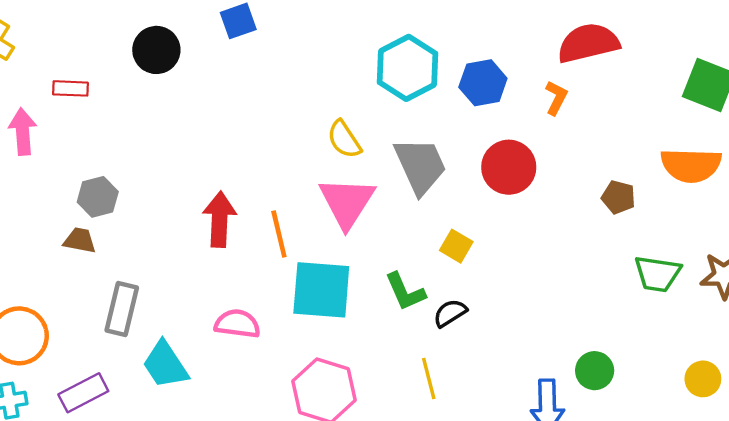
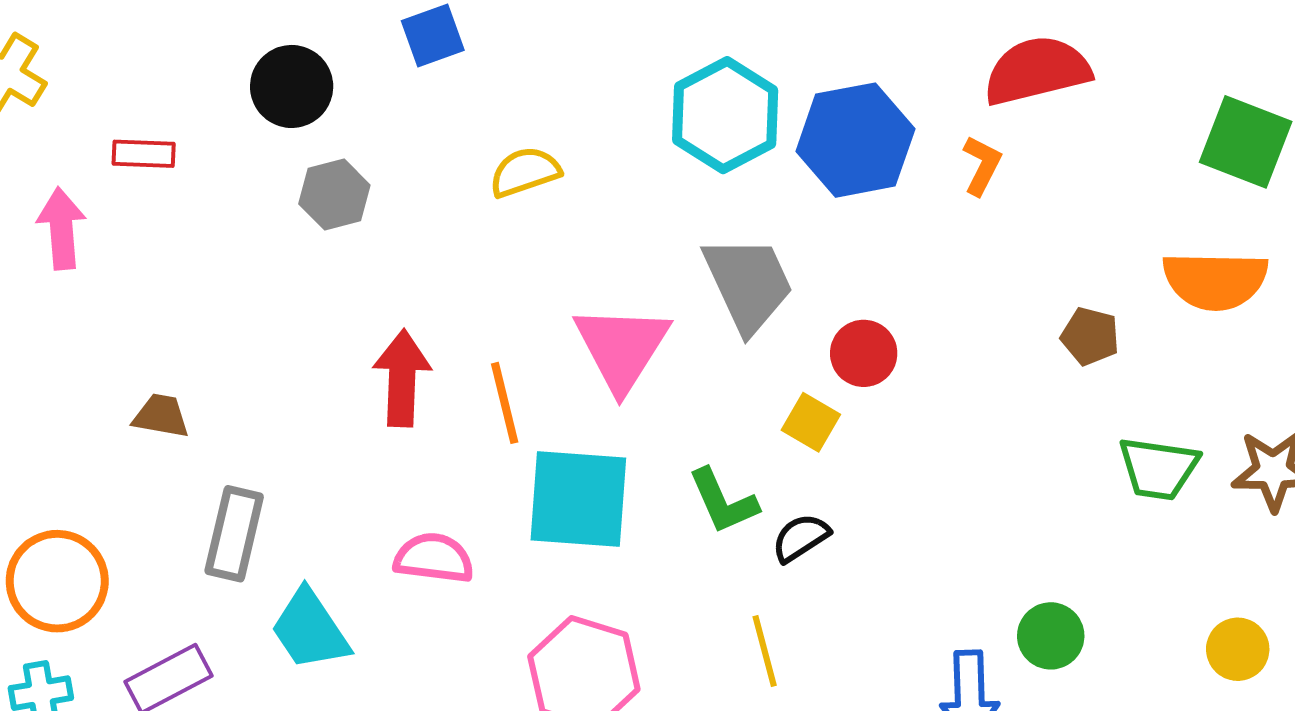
blue hexagon: (483, 83) -> (855, 140), size x1.4
yellow semicircle: (344, 139) -> (525, 172), moved, turned 105
red circle: (509, 167) -> (864, 353), moved, size x0.7
gray hexagon: (98, 197) -> (334, 194), moved

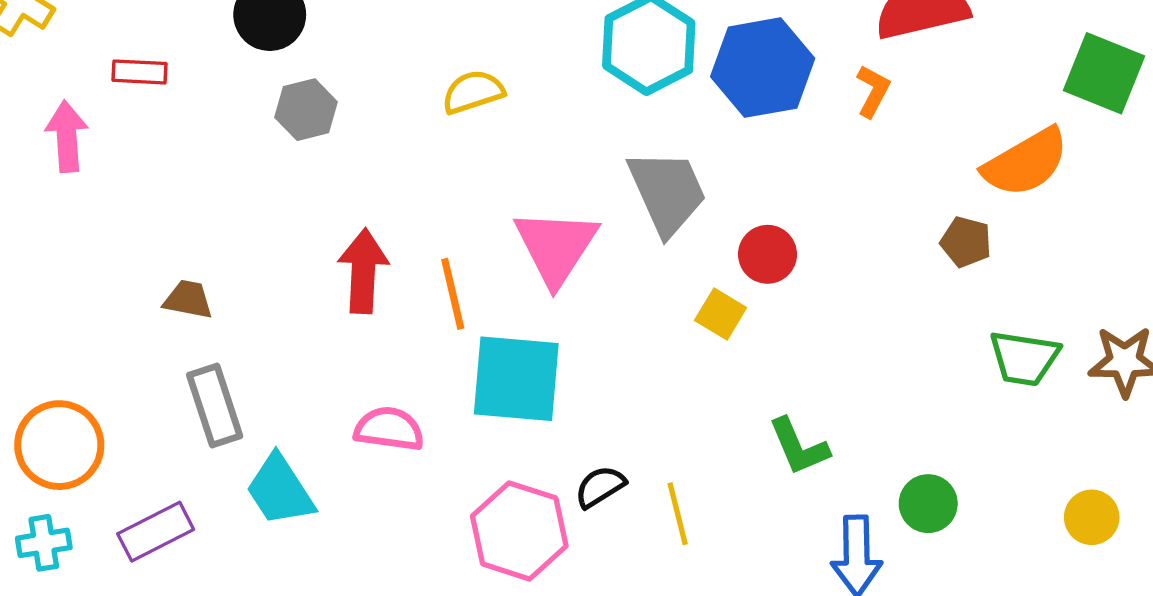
orange semicircle: (1215, 281) -> (1026, 162), moved, turned -32
brown trapezoid: (161, 416) -> (188, 300), moved
green L-shape: (723, 501) -> (799, 447), moved
gray rectangle: (234, 534) -> (215, 405), turned -32
black semicircle: (801, 538) -> (600, 487), moved

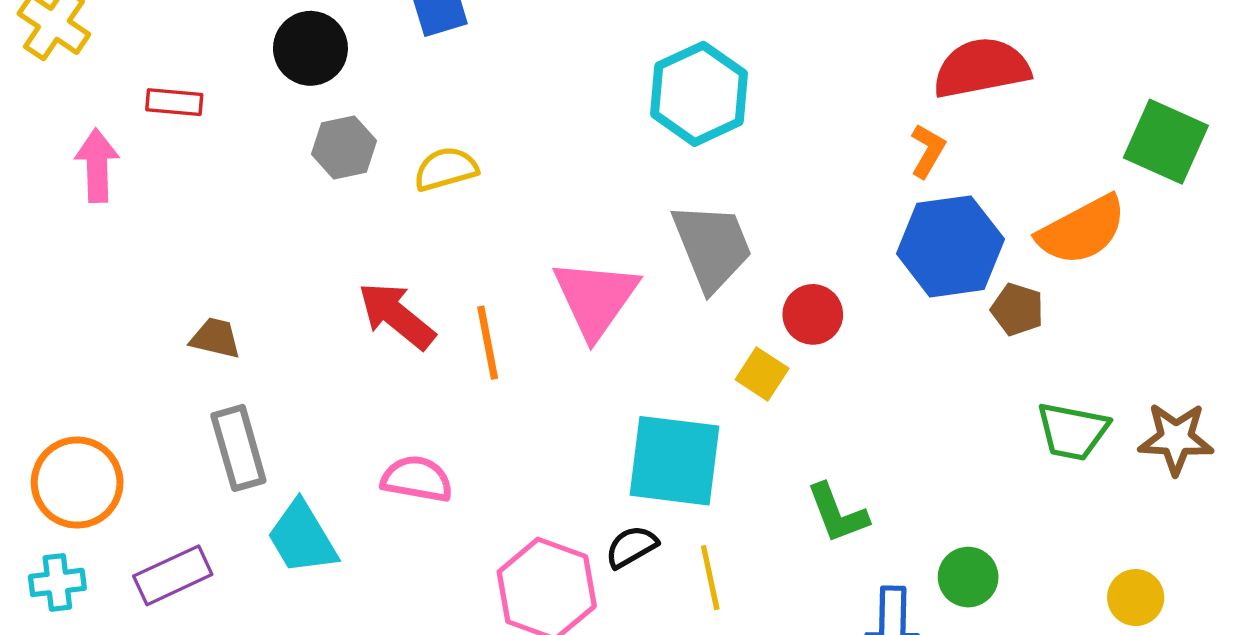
blue hexagon: (763, 68) -> (950, 246), moved
yellow semicircle: (473, 92) -> (446, 169), moved
red arrow: (363, 271) -> (396, 316), turned -56
cyan square: (516, 379) -> (675, 461), moved

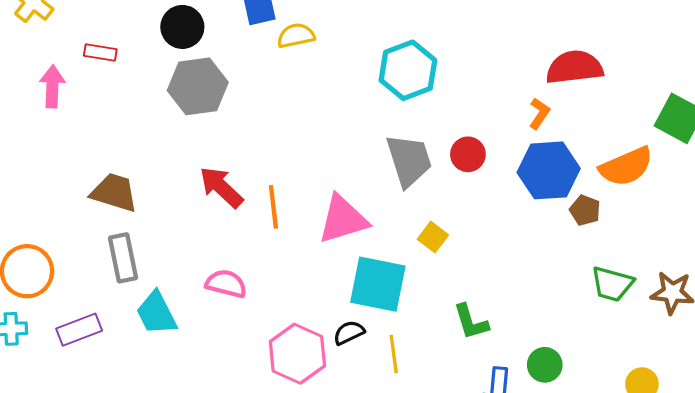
gray hexagon: (344, 147) -> (198, 86), size x1.6
yellow semicircle: (446, 169) -> (296, 36), moved
pink triangle: (595, 298) -> (343, 219), moved, turned 34
red circle: (813, 314) -> (468, 154), moved
brown trapezoid: (215, 338) -> (114, 192), size x1.6

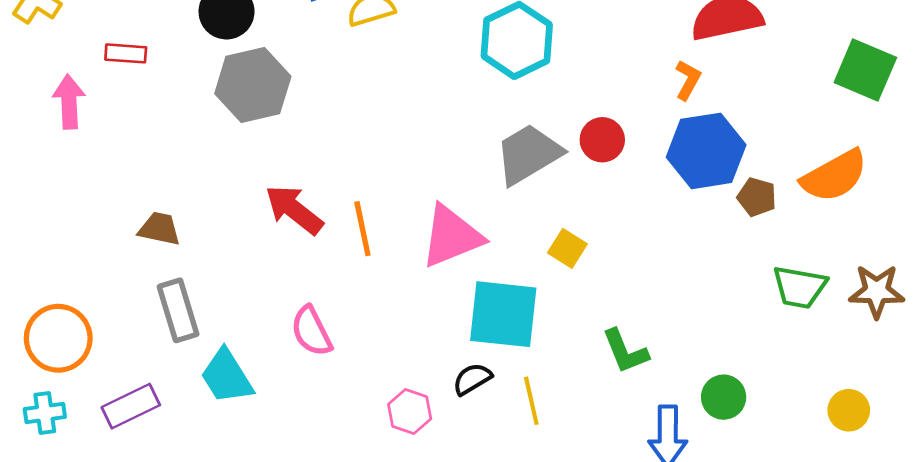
gray trapezoid: (409, 160) -> (528, 154), turned -98
orange semicircle: (626, 167) -> (834, 176), moved
brown trapezoid: (114, 192) -> (159, 229), size x0.7
pink semicircle: (226, 284) -> (311, 331), turned -126
pink hexagon: (297, 354) -> (410, 412), size x0.6

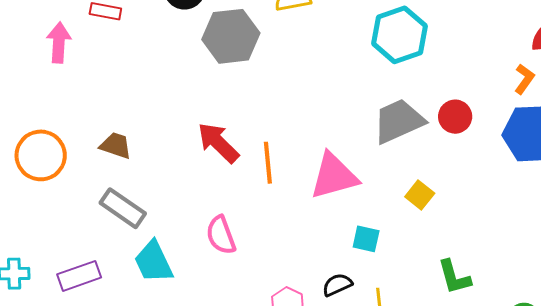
gray hexagon: (253, 85) -> (231, 36), moved
gray rectangle: (178, 310) -> (123, 208), turned -45
cyan square: (503, 314) -> (366, 239), size x0.5
orange circle: (58, 338) -> (41, 155), moved

